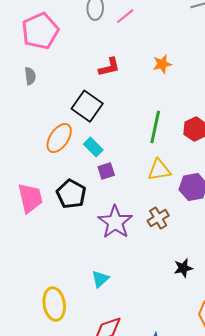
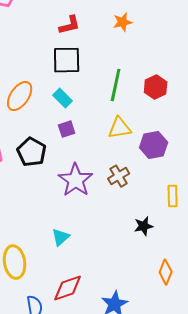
black square: (87, 106) -> (67, 60), moved, turned -36
cyan rectangle: (93, 147) -> (63, 98), moved

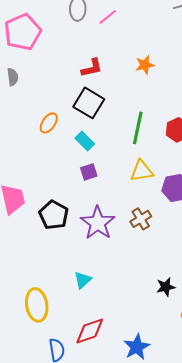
black square: (67, 60) -> (89, 103), turned 32
orange ellipse: (20, 96) -> (49, 123), moved, size x0.7
black pentagon: (32, 152) -> (54, 215), moved
black star: (144, 226) -> (166, 287), moved

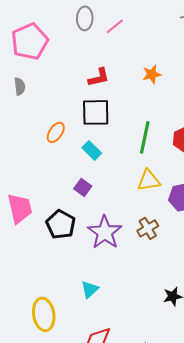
black square: (89, 103) -> (96, 112), turned -32
purple square: (89, 172) -> (83, 187), moved, turned -36

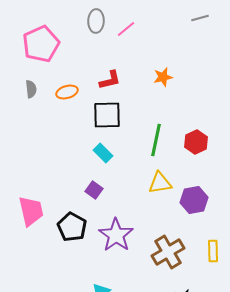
orange ellipse: (56, 132) -> (67, 92), moved, turned 40
brown cross: (148, 228) -> (168, 252), moved, size x1.5

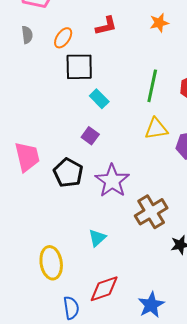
orange ellipse: (67, 92) -> (63, 38), turned -40
black square: (107, 115) -> (79, 67), moved
brown cross: (168, 252) -> (151, 212), moved

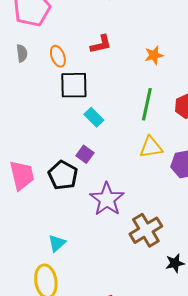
orange star: (159, 23) -> (154, 55), moved
orange ellipse: (63, 38) -> (58, 56), turned -55
black pentagon: (68, 173) -> (63, 175), moved
cyan triangle: (97, 238) -> (57, 243), moved

